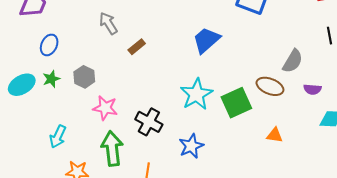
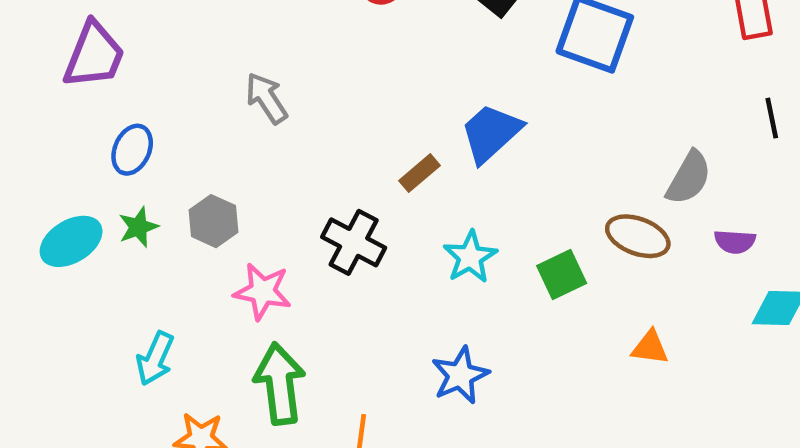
brown rectangle: (137, 47) -> (420, 173), moved
cyan star: (196, 94) -> (470, 257), size x0.7
green square: (236, 103) -> (562, 275), size x0.7
black cross: (149, 122) -> (354, 242), moved

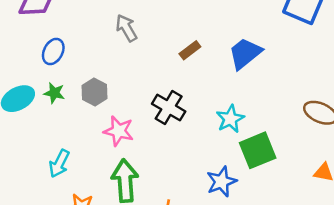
brown rectangle: (420, 173) -> (190, 50), moved
green star: (138, 227) -> (54, 93), turned 30
green square: (562, 275) -> (258, 150), moved, size x1.4

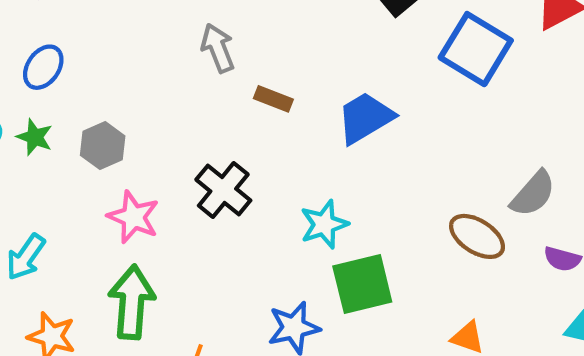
gray arrow: (126, 28) -> (218, 48), moved
brown rectangle: (190, 50) -> (273, 99), turned 50

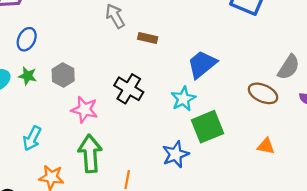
blue trapezoid: (365, 118) -> (202, 64), moved

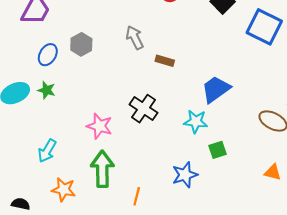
gray hexagon: (63, 75) -> (81, 44), moved
cyan star: (183, 99) -> (196, 122), turned 30
green square: (208, 127) -> (217, 150), size x0.6

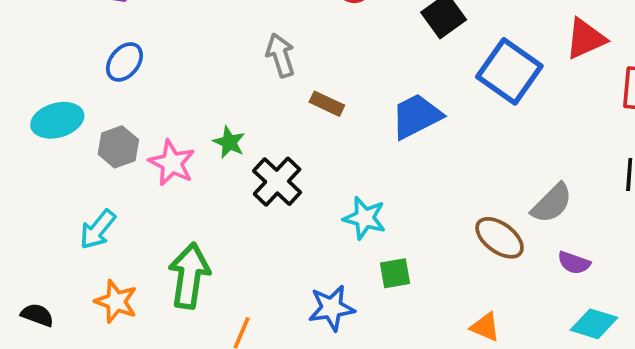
gray hexagon: (81, 44) -> (118, 147), moved
blue trapezoid: (216, 89) -> (416, 116), moved
green star: (46, 90) -> (229, 142), moved
pink star: (100, 126) -> (172, 163), moved

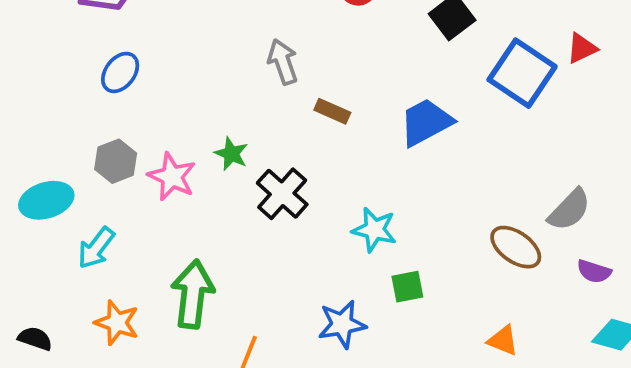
red triangle: (586, 39) -> (582, 48), moved, size x0.7
cyan ellipse: (57, 120) -> (46, 200), moved

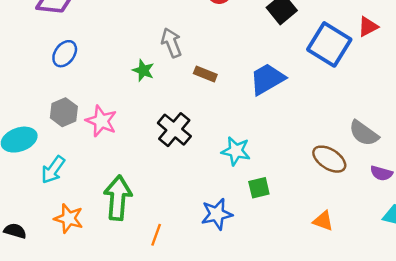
green star: (231, 154) -> (143, 70), moved
gray semicircle: (569, 210) -> (364, 133), turned 84

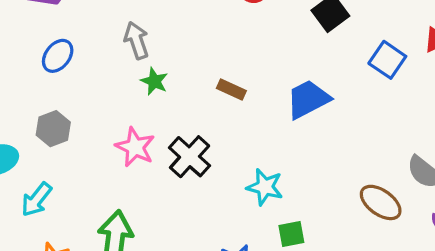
gray arrow: (171, 43) -> (136, 40), moved
blue square: (329, 44) -> (387, 60), size x0.7
pink star: (101, 121) -> (135, 147), moved

